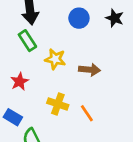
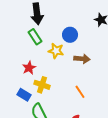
blue circle: (79, 18) -> (70, 35), moved
yellow cross: (58, 104) -> (42, 85), moved

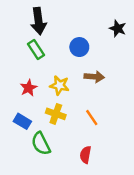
yellow star: (56, 51) -> (60, 85), moved
yellow cross: (42, 85) -> (56, 114), moved

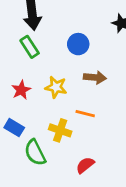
yellow cross: (56, 114) -> (60, 130), moved
orange line: (92, 118) -> (85, 114), moved, turned -42
red semicircle: (86, 155) -> (85, 165), turned 42

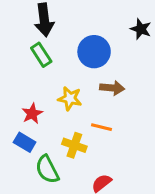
blue circle: (78, 44) -> (94, 52), size x1.4
red star: (21, 90) -> (32, 114), moved

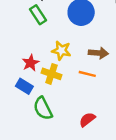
brown arrow: (112, 88) -> (98, 53), moved
yellow cross: (74, 145) -> (51, 74), moved

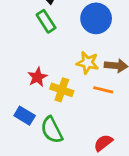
yellow star: (61, 51) -> (87, 63), moved
blue rectangle: (24, 86) -> (25, 116), moved

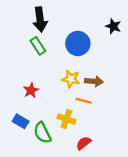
yellow cross: (62, 90) -> (66, 119), moved

